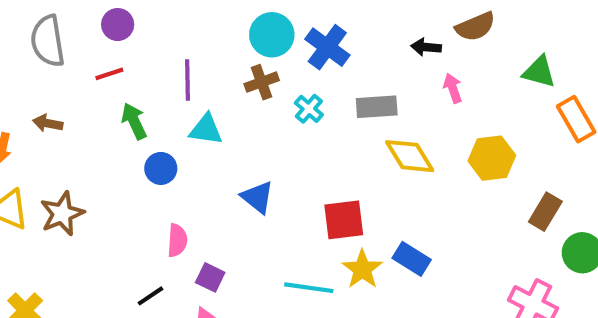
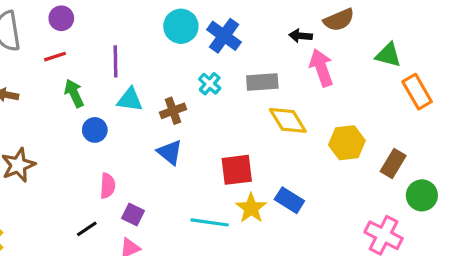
brown cross: (262, 82) -> (173, 111), moved
pink arrow: (453, 88) -> (321, 68), size x1.6
yellow hexagon: (492, 158) -> (347, 143), moved

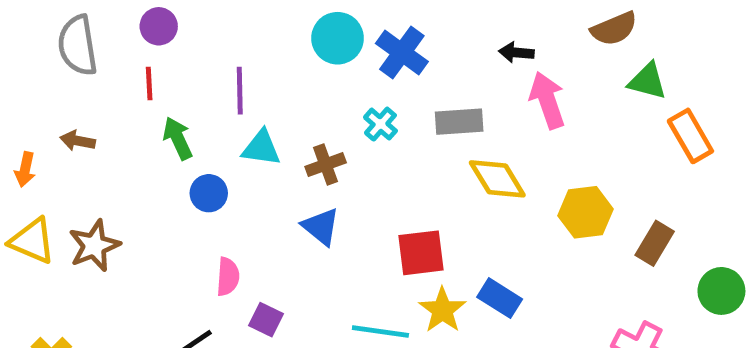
brown semicircle: (339, 20) -> (614, 29), moved
red line: (55, 57) -> (149, 84), turned -75
green circle: (422, 195) -> (721, 291), moved

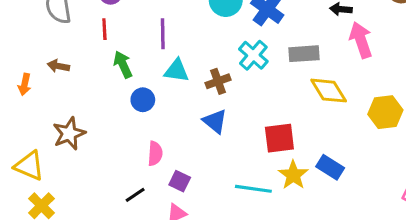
cyan cross: (380, 124) -> (253, 55), size x1.4
yellow triangle: (32, 241) -> (29, 166), moved

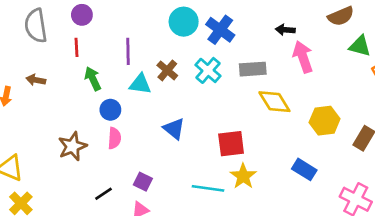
brown cross: (218, 81) -> (167, 70), moved, turned -30
brown star: (69, 134) -> (72, 146), moved
pink semicircle: (155, 153) -> (114, 138), moved
blue rectangle: (330, 167) -> (304, 169), moved

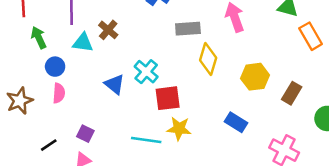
cyan cross: (208, 70) -> (146, 72), moved
yellow diamond: (274, 102) -> (208, 59), turned 48
yellow star: (243, 176) -> (179, 129), turned -30

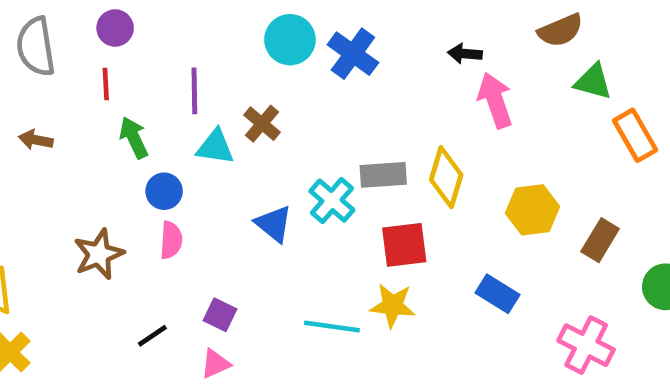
gray rectangle: (188, 29) -> (383, 175), moved
red square: (168, 98) -> (404, 245), moved

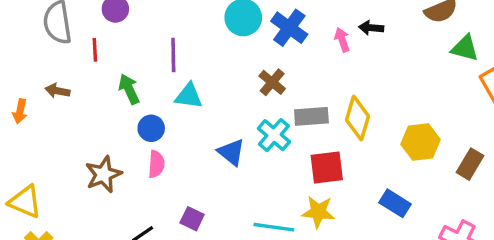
red line: (106, 84) -> (95, 50), moved
pink arrow: (495, 100) -> (342, 40), moved, size x0.6
brown cross: (262, 124) -> (272, 82), moved

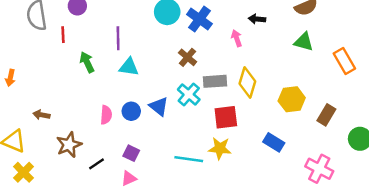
pink arrow: (342, 40) -> (237, 38), moved
green triangle: (465, 48) -> (304, 42), moved
brown arrow: (57, 91) -> (41, 115), moved
blue circle: (151, 128) -> (131, 111), moved
brown star: (103, 174) -> (69, 145), moved

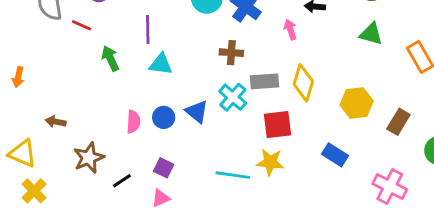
red line: (63, 35) -> (82, 25), turned -63
brown cross: (188, 57) -> (231, 53), turned -36

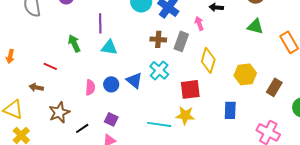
red line: (82, 25) -> (50, 66), moved
gray rectangle: (264, 81) -> (181, 41), moved, turned -66
blue rectangle: (335, 155) -> (230, 110), turned 60

